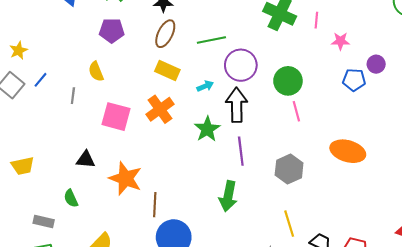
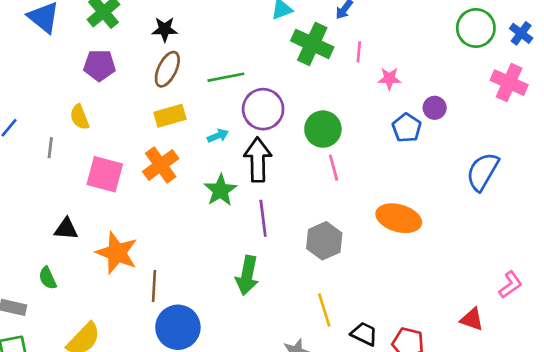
yellow rectangle: (167, 70) -> (170, 116), turned -40
blue pentagon: (354, 80) -> (407, 128), turned 30

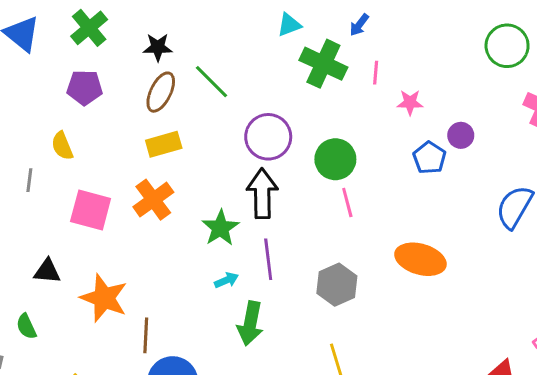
green line: (226, 77) -> (211, 82), moved, turned 56
cyan arrow: (218, 136) -> (226, 280), moved

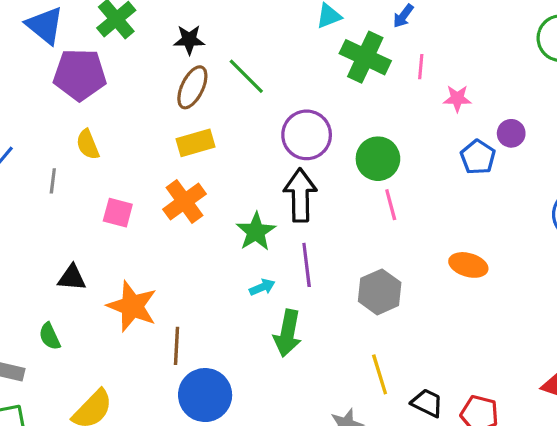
purple pentagon: (85, 88) -> (80, 75), moved, size x1.4
pink square: (91, 210) -> (118, 213), size x0.7
orange ellipse: (420, 259) -> (468, 265), size x0.7

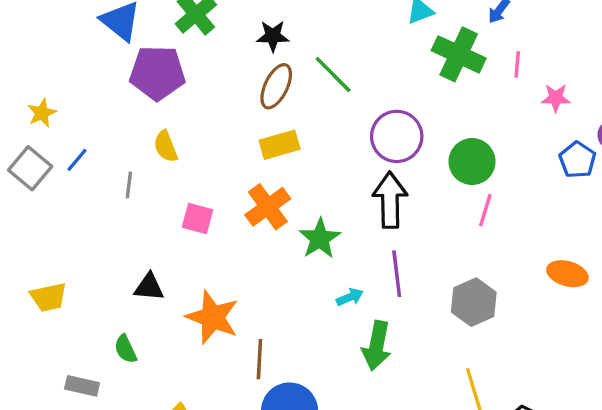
pink line: (391, 205) -> (485, 210), turned 32
green star: (256, 232) -> (320, 239), moved

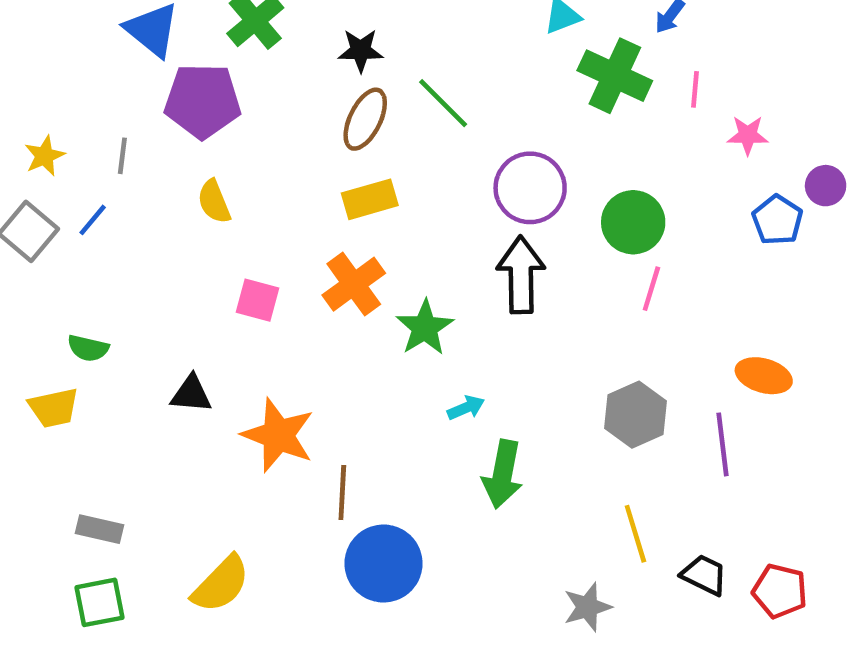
gray line: (129, 185) -> (122, 156), moved
purple line: (397, 274) -> (722, 444), moved
green semicircle: (126, 349) -> (88, 348), moved, turned -52

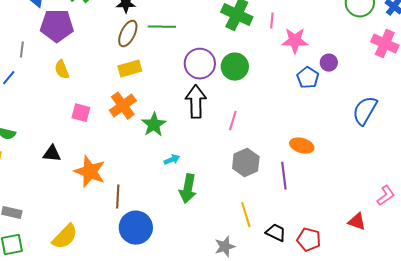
green line: (443, 103) -> (162, 27), turned -44
pink star: (748, 135) -> (295, 41), size x1.5
green circle: (633, 222) -> (235, 67), moved
pink line: (651, 289) -> (233, 121), moved

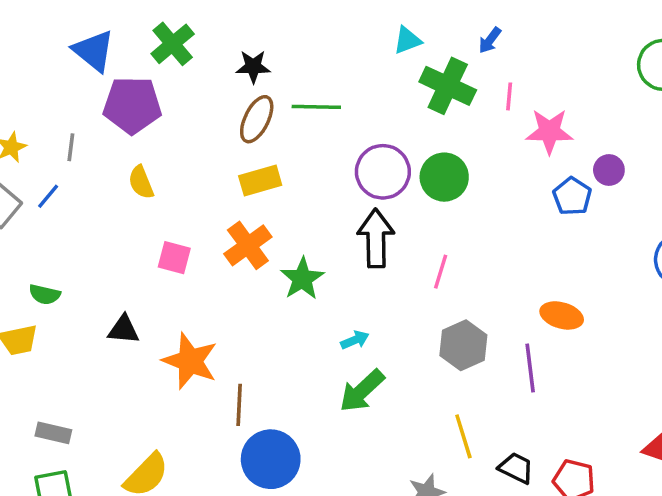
cyan arrow: (172, 160) -> (355, 340), moved
green arrow: (188, 189) -> (362, 391), turned 36

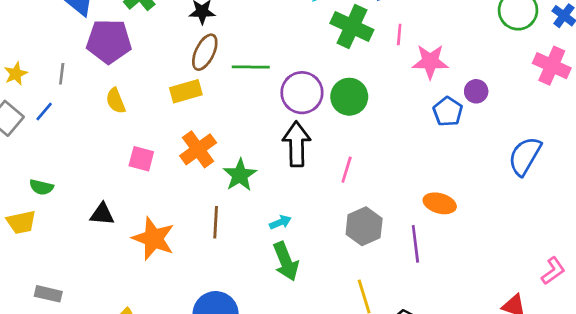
green line: (316, 107) -> (251, 67), moved
yellow rectangle: (260, 181) -> (186, 91), moved
green arrow: (362, 391) -> (286, 261), turned -69
brown line: (239, 405) -> (216, 222), moved

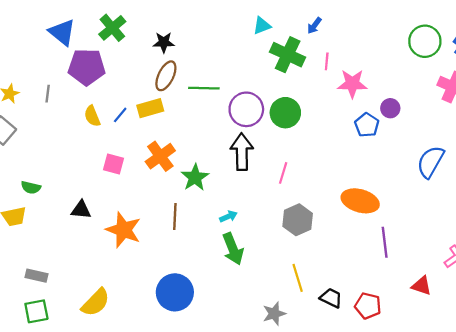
blue line: (44, 112) -> (120, 115), moved
orange ellipse: (440, 203) -> (360, 201), size x1.4
purple line: (415, 244) -> (385, 242), moved

